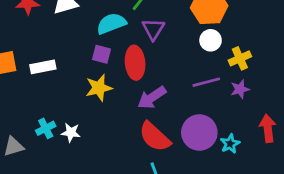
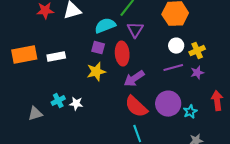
white circle: (211, 40) -> (176, 46), moved

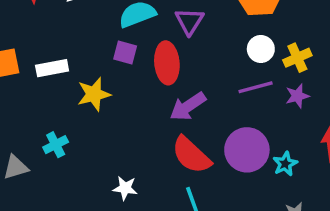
yellow star: (96, 72) -> (94, 94), moved
white star: (76, 104) -> (125, 188), moved

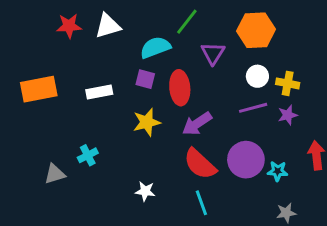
purple triangle: (190, 21) -> (213, 53), moved
yellow cross: (297, 58) -> (288, 83), turned 35
white rectangle: (52, 68) -> (99, 92), moved
yellow star: (94, 94) -> (147, 122), moved
cyan star: (285, 164) -> (278, 171), turned 30

